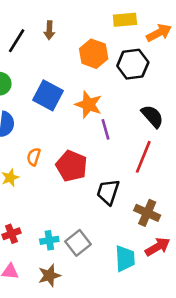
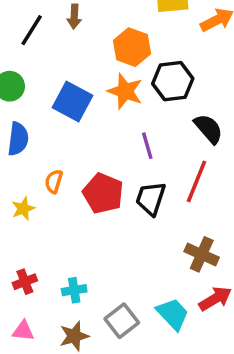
black hexagon: (133, 64) -> (173, 81), moved
orange star: (88, 105) -> (125, 91), moved
black trapezoid: (108, 192) -> (151, 198), moved
gray square: (78, 243) -> (122, 321), moved
cyan trapezoid: (125, 259) -> (173, 314), turned -40

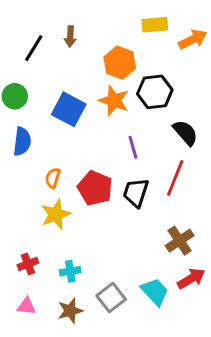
yellow star: (23, 209) -> (56, 214), moved, size x1.5
brown cross: (202, 254) -> (180, 241), turned 32

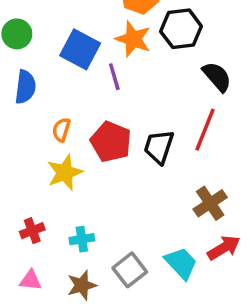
purple line: (133, 147) -> (114, 77), moved

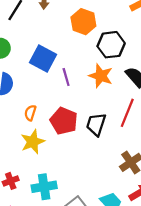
orange star: (133, 39) -> (101, 76), moved
cyan cross: (82, 239) -> (44, 187), size x1.5

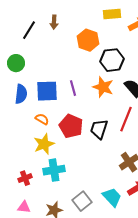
blue square: (43, 59) -> (47, 91), moved, turned -30
orange semicircle: (30, 113) -> (42, 119), turned 104
cyan cross: (44, 187) -> (54, 170), moved

